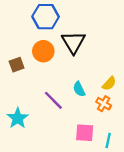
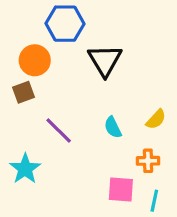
orange circle: (43, 51) -> (35, 60), moved
purple line: (53, 100) -> (59, 131), moved
orange cross: (104, 104) -> (148, 161), moved, turned -32

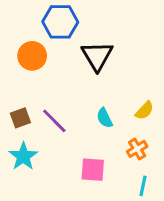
brown square: (24, 92) -> (20, 118), moved
orange cross: (148, 161) -> (137, 149), turned -30
pink square: (121, 190) -> (93, 170), moved

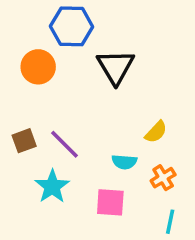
yellow semicircle: (144, 111) -> (156, 132), moved
cyan semicircle: (105, 118) -> (124, 162), moved, turned -60
cyan star: (23, 156) -> (52, 186), moved

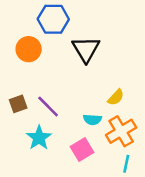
orange cross: (163, 178) -> (121, 131), size x1.6
pink square: (110, 202) -> (82, 149), turned -35

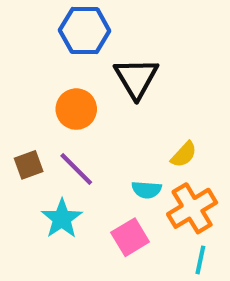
orange circle: (29, 49) -> (76, 109), moved

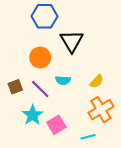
cyan semicircle: (147, 190) -> (63, 80), moved
pink square: (130, 237) -> (56, 125), moved
cyan line: (200, 260) -> (88, 137), moved, turned 64

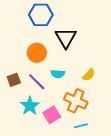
orange cross: (101, 110) -> (76, 101), moved, turned -35

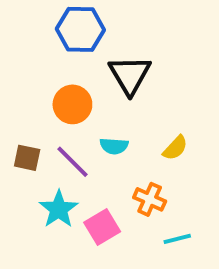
brown square: (14, 80) -> (27, 158), turned 32
orange cross: (76, 101) -> (150, 199), size x0.7
cyan line: (81, 126) -> (177, 239), moved

